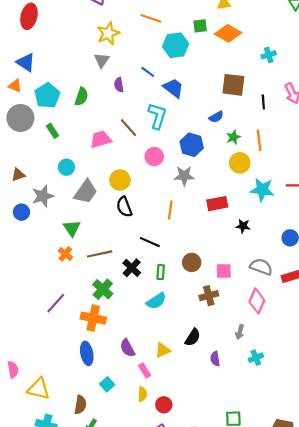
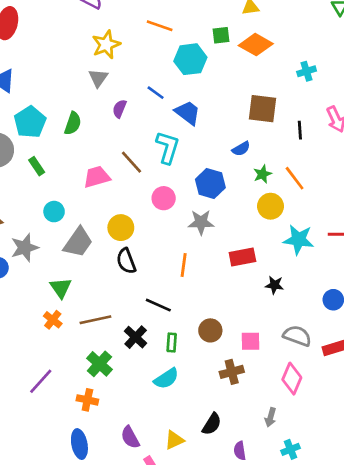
purple semicircle: (119, 85) -> (120, 109), turned 32
orange line: (259, 140) -> (295, 178), turned -30
orange cross: (93, 318) -> (87, 400), size x0.7

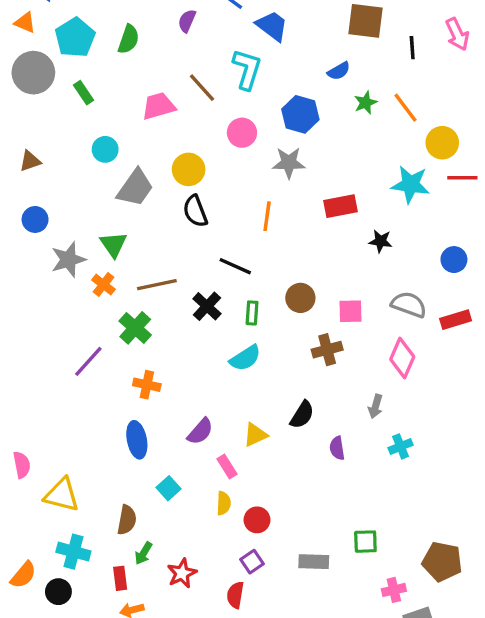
yellow circle: (270, 206) -> (442, 143), moved
gray star: (25, 248) -> (68, 260), moved
green cross: (99, 364) -> (135, 328), moved
purple semicircle: (130, 437) -> (200, 431), turned -110

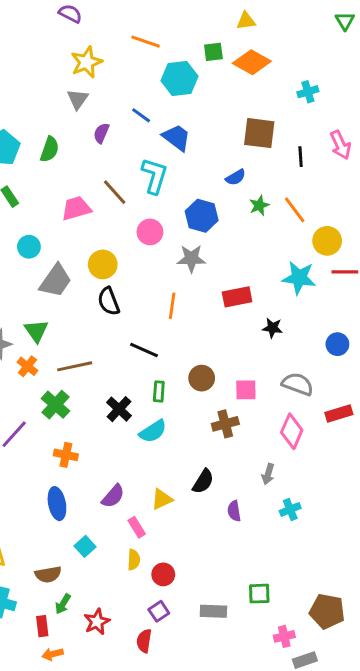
black cross: (207, 306) -> (119, 409), moved
red rectangle: (456, 320) -> (339, 414), moved
brown semicircle: (127, 520) -> (48, 574), turned 70

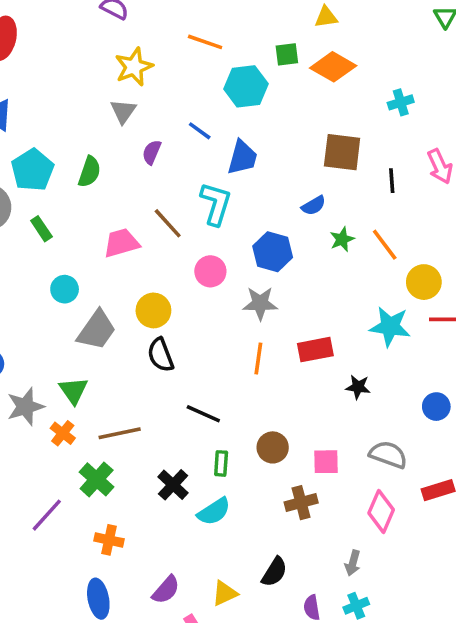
blue trapezoid: (177, 137) -> (242, 158), turned 68
orange line: (172, 306) -> (258, 359), moved
cyan cross: (290, 509) -> (356, 606), moved

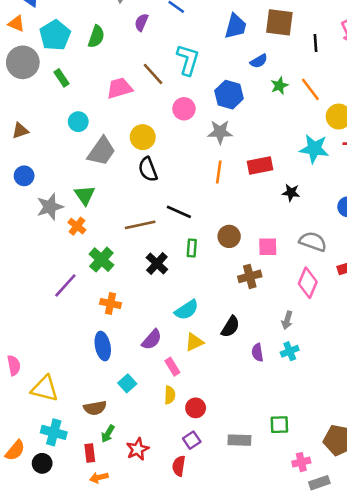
blue trapezoid: (242, 158) -> (236, 26), moved
brown line: (120, 433) -> (140, 225), moved
cyan semicircle: (214, 511) -> (187, 310), moved

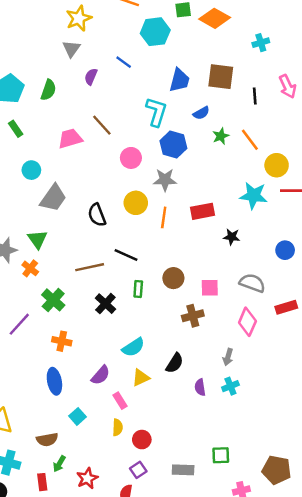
cyan L-shape: (188, 60) -> (156, 112), moved
yellow circle: (143, 137) -> (136, 203), moved

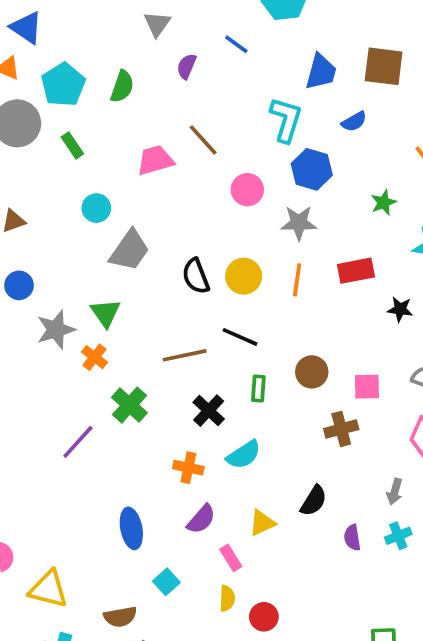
green star: (221, 136) -> (384, 203), moved
yellow circle: (136, 203) -> (244, 276), moved
orange cross: (62, 341) -> (188, 468), moved
cyan semicircle: (133, 347) -> (244, 455), moved

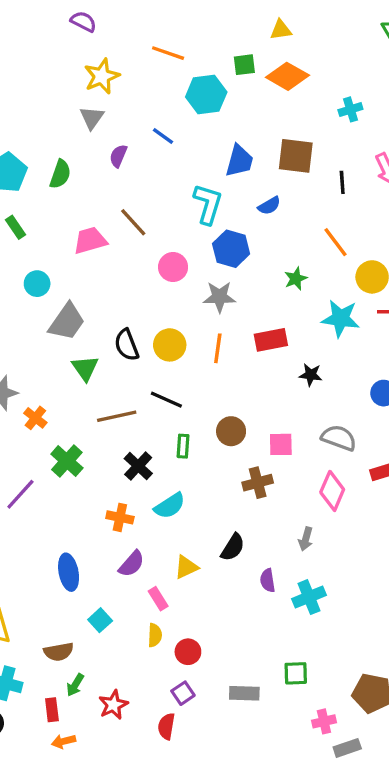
green triangle: (106, 313) -> (85, 368), moved
cyan cross: (398, 536) -> (309, 597), moved, size x1.4

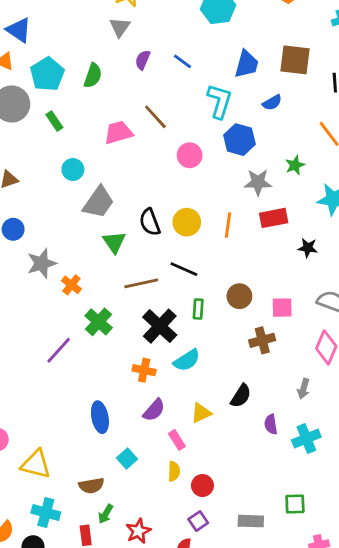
blue line: (163, 136) -> (182, 61), moved
gray star: (219, 297) -> (258, 182), moved
black cross: (138, 466) -> (160, 326), size x1.4

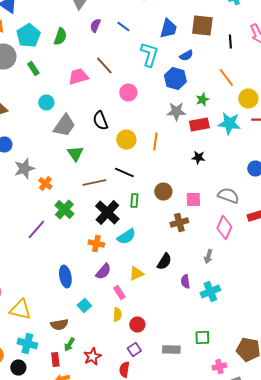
blue hexagon: (239, 140) -> (175, 78), moved
red rectangle: (274, 218) -> (199, 124), moved
black semicircle: (150, 222) -> (100, 120), moved
black star: (308, 248) -> (198, 158), moved

